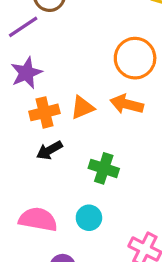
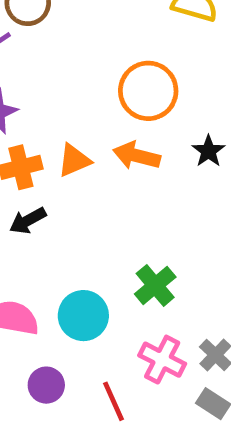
green cross: (104, 168) -> (155, 285), moved, turned 32
cyan circle: (89, 218) -> (83, 316), size x1.4

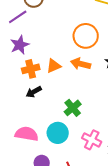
green cross: (155, 285) -> (73, 108), moved
pink cross: (162, 360) -> (92, 140), moved

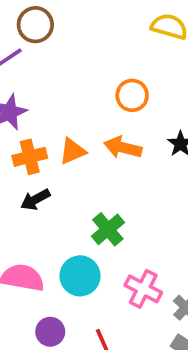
orange circle: (86, 36) -> (132, 95), size x0.7

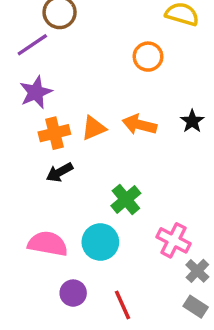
orange circle: (132, 95) -> (148, 57), moved
pink cross: (143, 289) -> (174, 240), moved

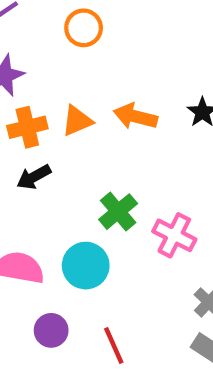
orange circle: (148, 57) -> (84, 28), moved
pink cross: (174, 240) -> (174, 235), moved

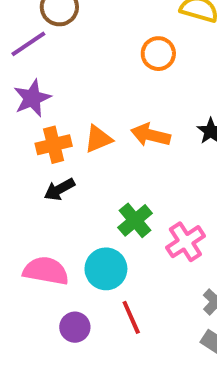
orange circle: (84, 28) -> (158, 54), moved
pink cross: (174, 235) -> (185, 242), turned 30
red line: (114, 345) -> (131, 317), moved

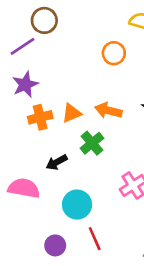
black arrow: (59, 189) -> (57, 162), moved
green cross: (135, 220) -> (92, 143), moved
pink semicircle: (46, 271) -> (24, 188), moved

